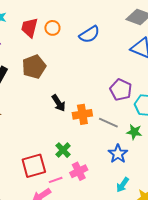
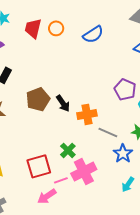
brown pentagon: (34, 67) -> (38, 99), moved
gray line: (108, 123) -> (108, 132), moved
pink cross: (79, 171) -> (84, 171), size x1.4

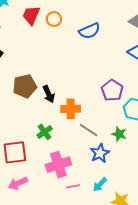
green cross: (68, 150) -> (45, 132), moved
pink line: (61, 180) -> (73, 186), moved

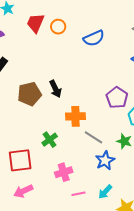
black arrow: (49, 94) -> (55, 89), moved
pink cross: (58, 165) -> (64, 172), size x0.7

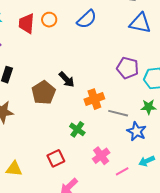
red square: (20, 160) -> (56, 158), size x0.7
cyan arrow: (105, 192) -> (147, 161), turned 42

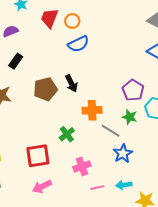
blue semicircle: (87, 19) -> (78, 44), moved
green star: (149, 107) -> (130, 117), moved
red square: (56, 158) -> (38, 156), size x1.4

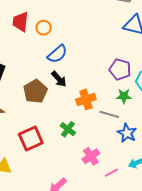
orange circle: (72, 21) -> (44, 28), moved
blue semicircle: (78, 44) -> (57, 54), moved
red square: (38, 156) -> (31, 138), moved

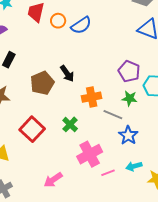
blue semicircle: (57, 54) -> (81, 25), moved
red square: (31, 138) -> (32, 129), turned -30
pink cross: (91, 156) -> (90, 154), size x1.4

